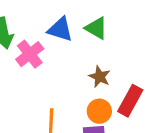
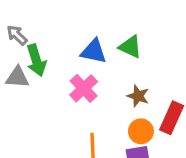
pink cross: (30, 54) -> (84, 88), moved

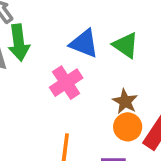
orange circle: (141, 131) -> (128, 127), moved

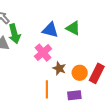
brown star: (125, 101) -> (59, 68), moved

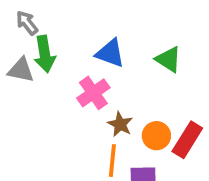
green triangle: (73, 28) -> (168, 59), moved
orange line: (47, 89) -> (112, 161), moved

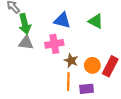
gray triangle: (21, 70) -> (26, 43), moved
pink cross: (93, 93) -> (54, 44), turned 30

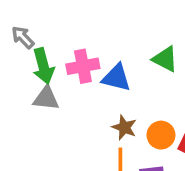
blue triangle: (62, 20) -> (116, 78), moved
pink cross: (54, 44) -> (83, 66), moved

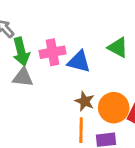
orange circle: (161, 135) -> (114, 108), size x1.4

